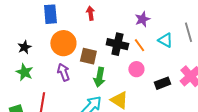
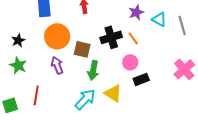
cyan triangle: (165, 40) -> (159, 19), moved
black cross: (117, 44) -> (111, 37), turned -30
black rectangle: (162, 83) -> (141, 79), moved

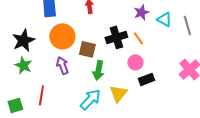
black star: (18, 40) -> (23, 40), size x1.6
yellow triangle: (113, 93) -> (118, 93), turned 36

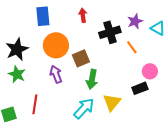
black cross: (116, 37) -> (110, 32), moved
brown square: (87, 49) -> (81, 58), turned -36
pink circle: (135, 62) -> (150, 71), moved

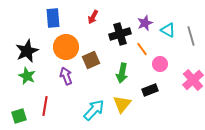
red arrow: (83, 15) -> (93, 17), turned -144
pink circle: (150, 71) -> (160, 64), moved
green arrow: (92, 79) -> (122, 73), moved

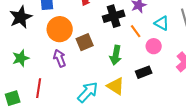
cyan triangle: (168, 30) -> (162, 23), moved
black star: (27, 51) -> (21, 17), moved
green star: (27, 76) -> (21, 58), turned 30
yellow triangle: (122, 104) -> (116, 86), turned -36

